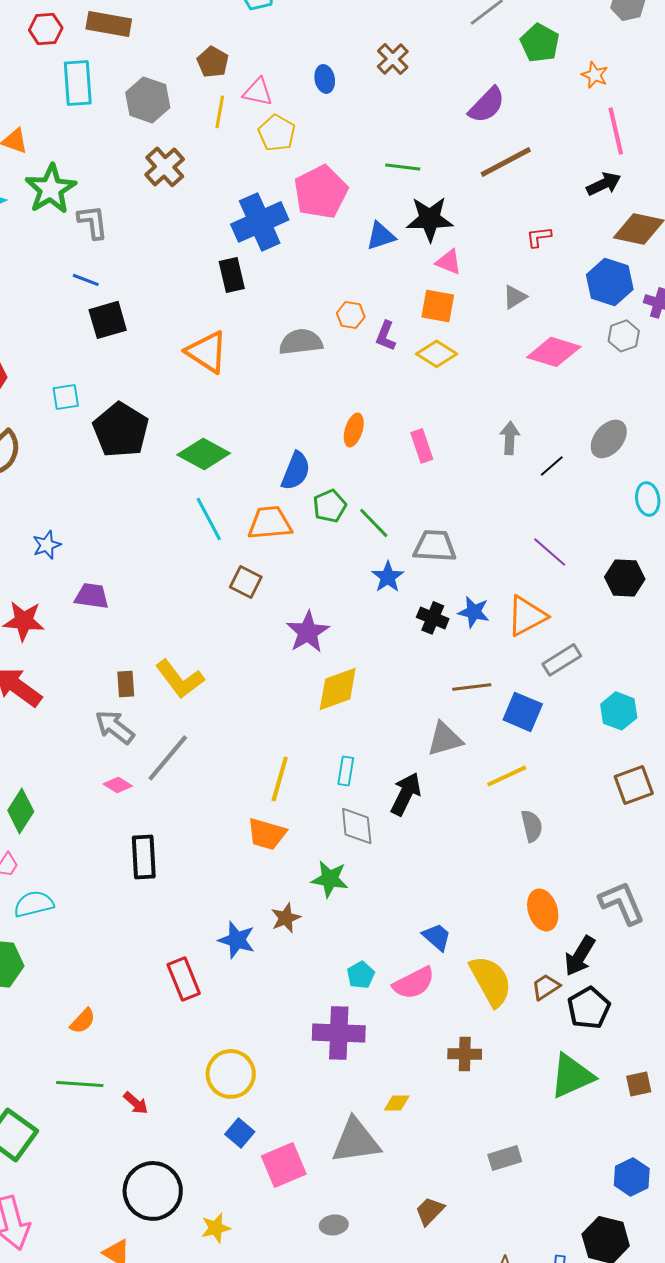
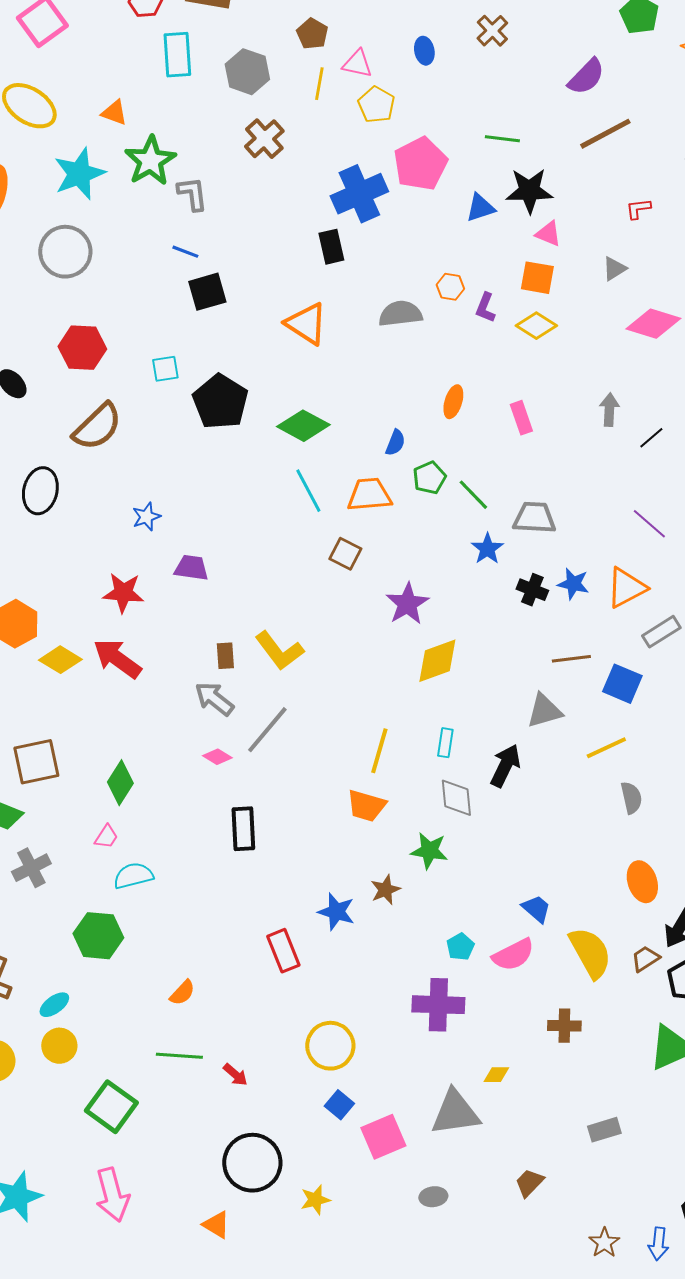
blue semicircle: (296, 471) -> (395, 443), size x0.7

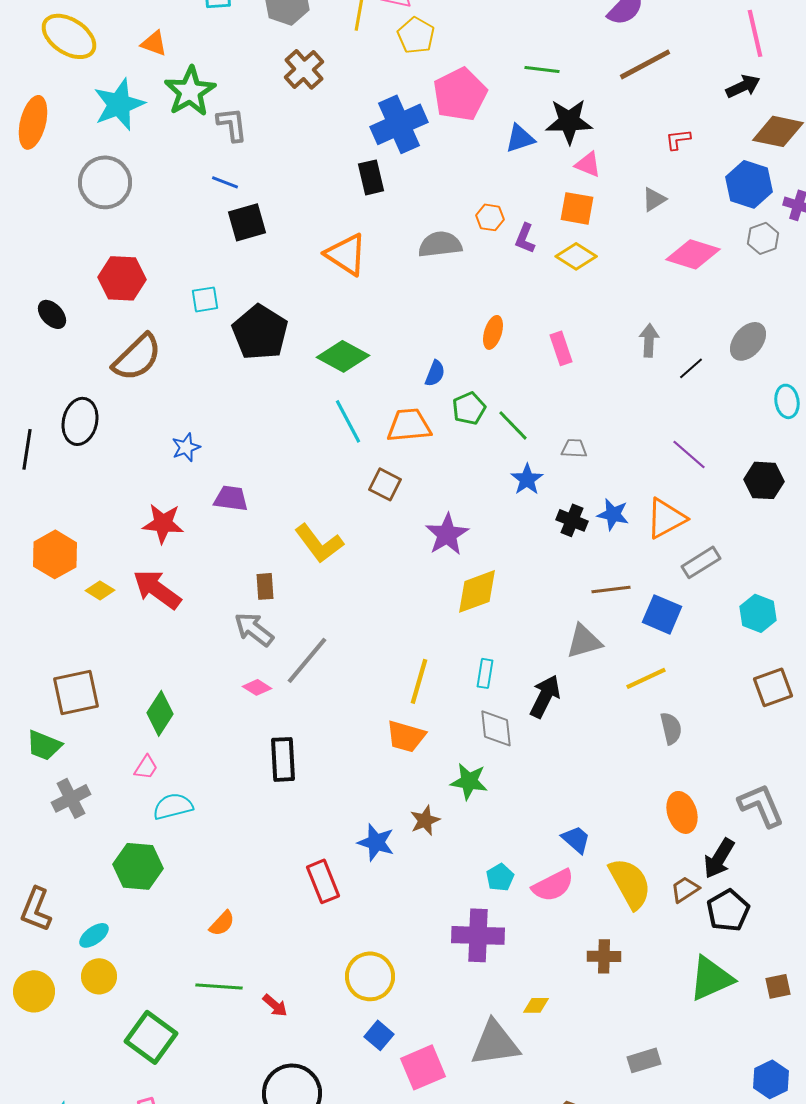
gray trapezoid: (534, 518) -> (574, 448), size x0.6
yellow L-shape: (279, 651) -> (319, 543), moved
yellow diamond: (60, 660) -> (100, 590), size x0.7

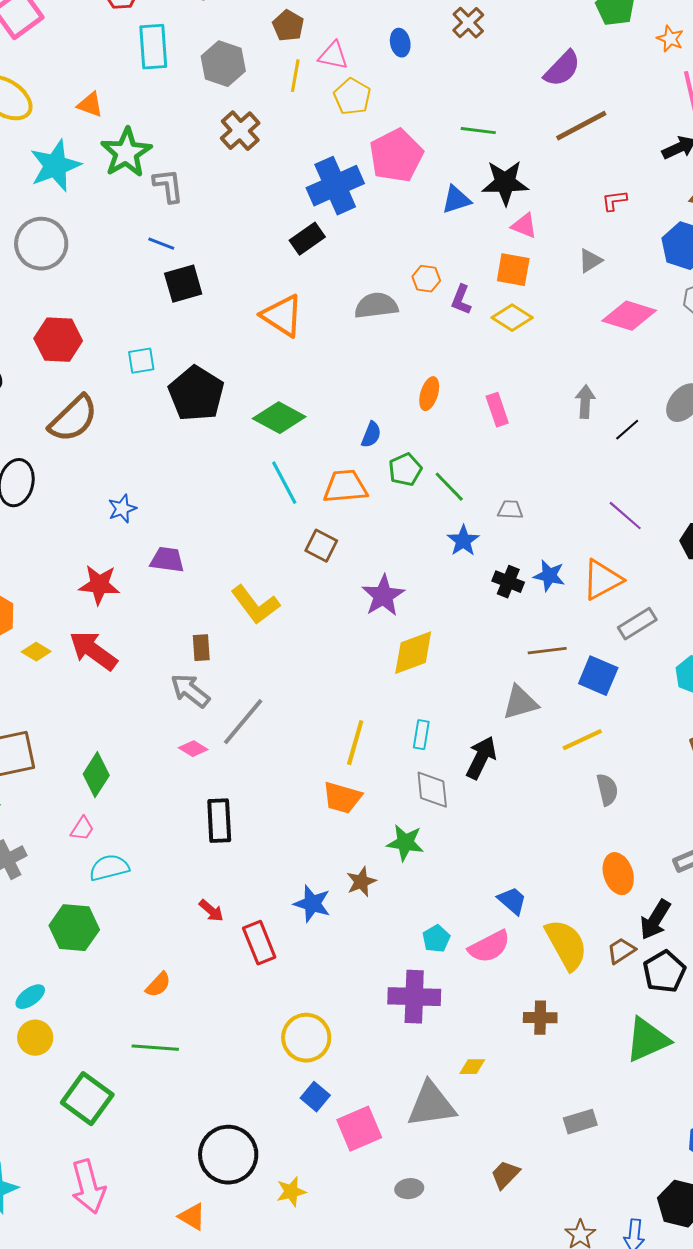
black rectangle: (371, 177) -> (307, 239), turned 68
red arrow: (275, 1005) -> (211, 911), moved

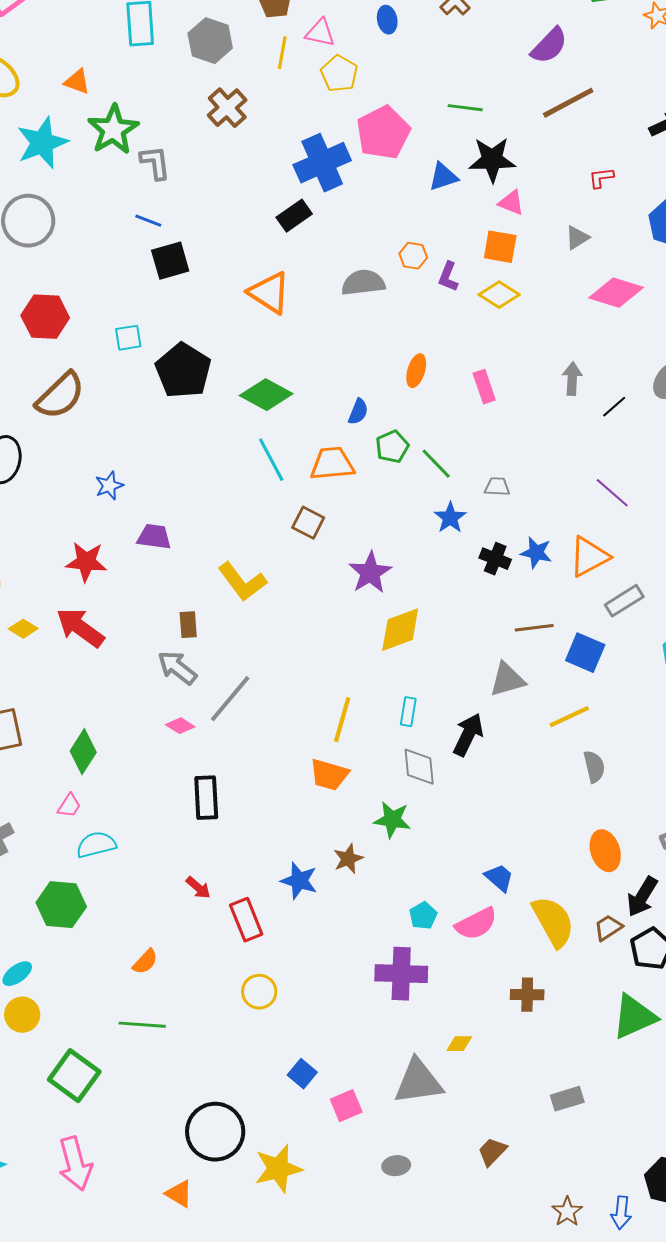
yellow circle: (306, 1038) -> (259, 992), moved, size x0.7
pink square: (359, 1129) -> (346, 1106), size x0.7
yellow star: (291, 1192) -> (278, 1169), size x1.6

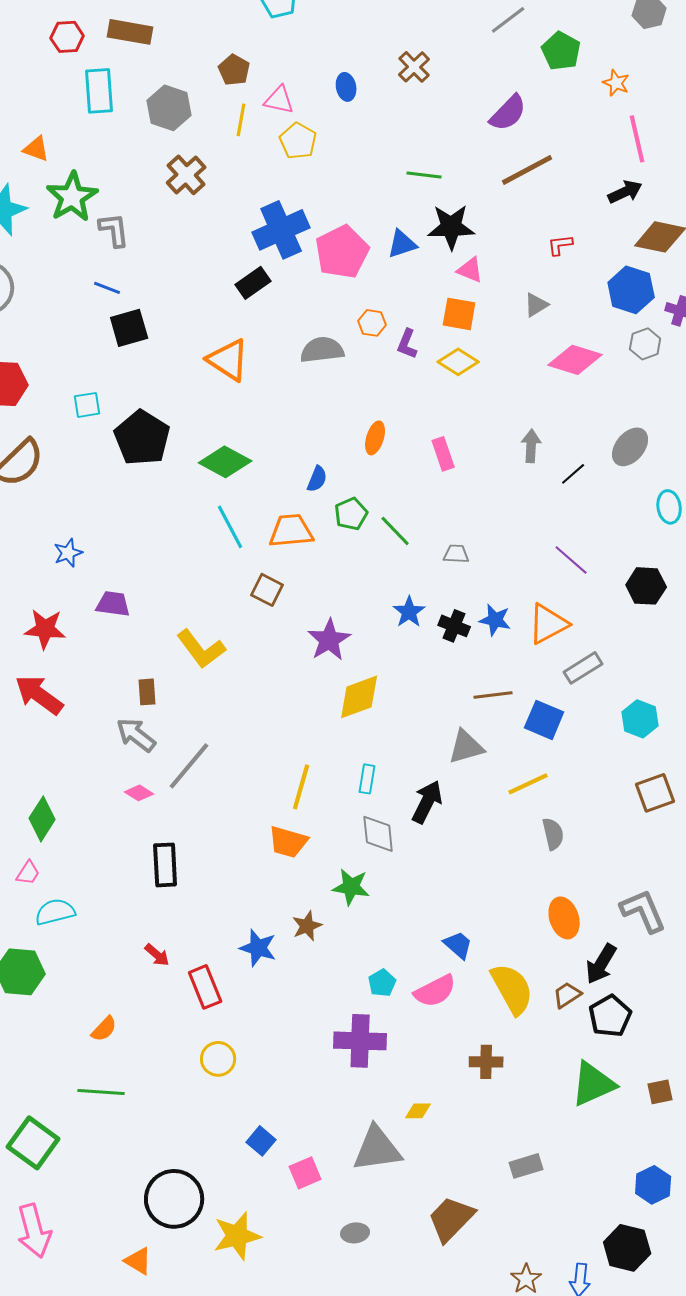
pink pentagon: (383, 133) -> (342, 252), moved
blue star: (450, 518) -> (409, 612), moved
brown trapezoid: (492, 1152) -> (451, 1219), size x1.6

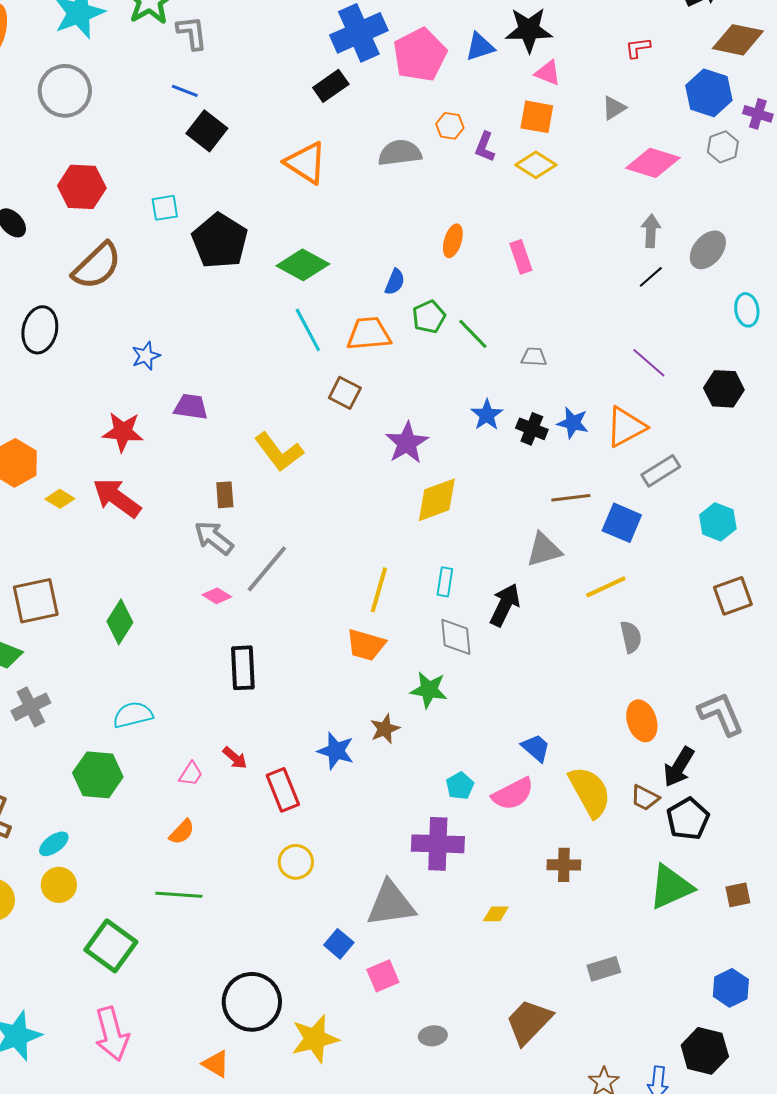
black square: (129, 328) -> (207, 131), turned -36
gray arrow: (531, 446) -> (651, 231), moved
pink trapezoid: (28, 873) -> (191, 774), moved
brown trapezoid: (567, 995) -> (645, 798), turned -120
gray triangle: (377, 1149) -> (391, 904), moved

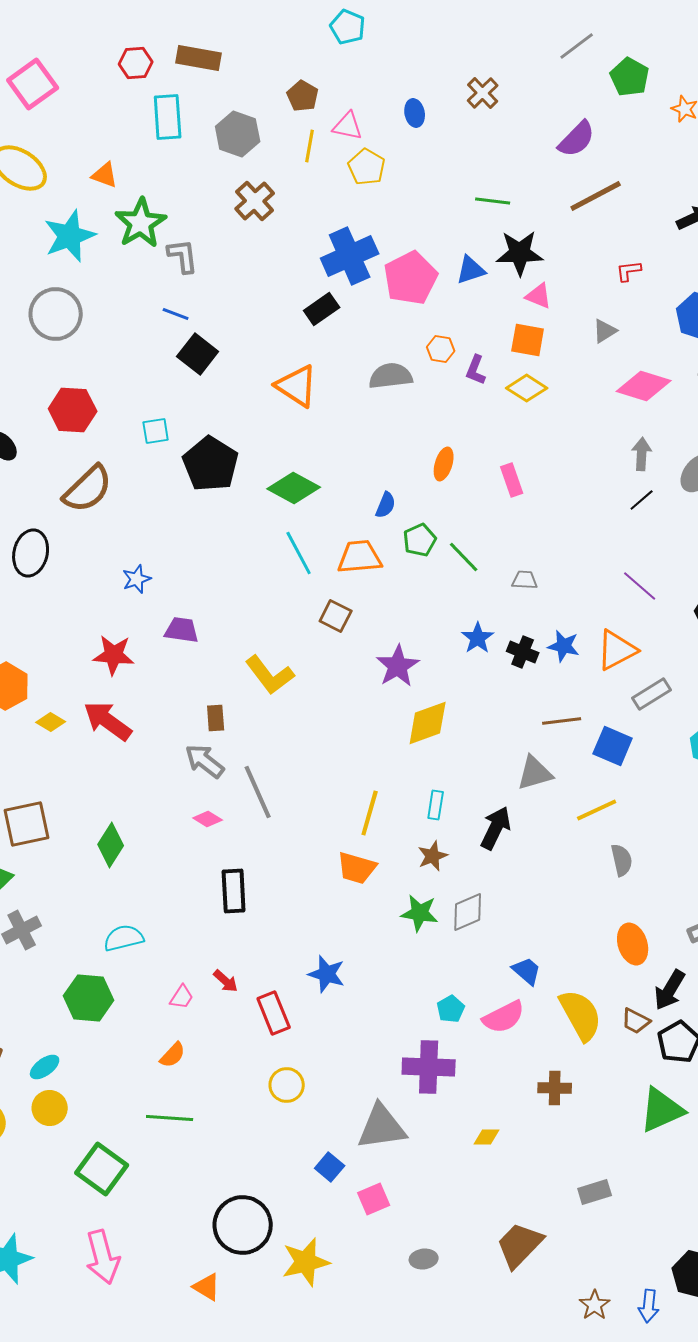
gray line: (267, 569) -> (258, 792), turned -64
gray diamond: (456, 637) -> (468, 912), moved, turned 72
brown star: (385, 729) -> (433, 856), moved

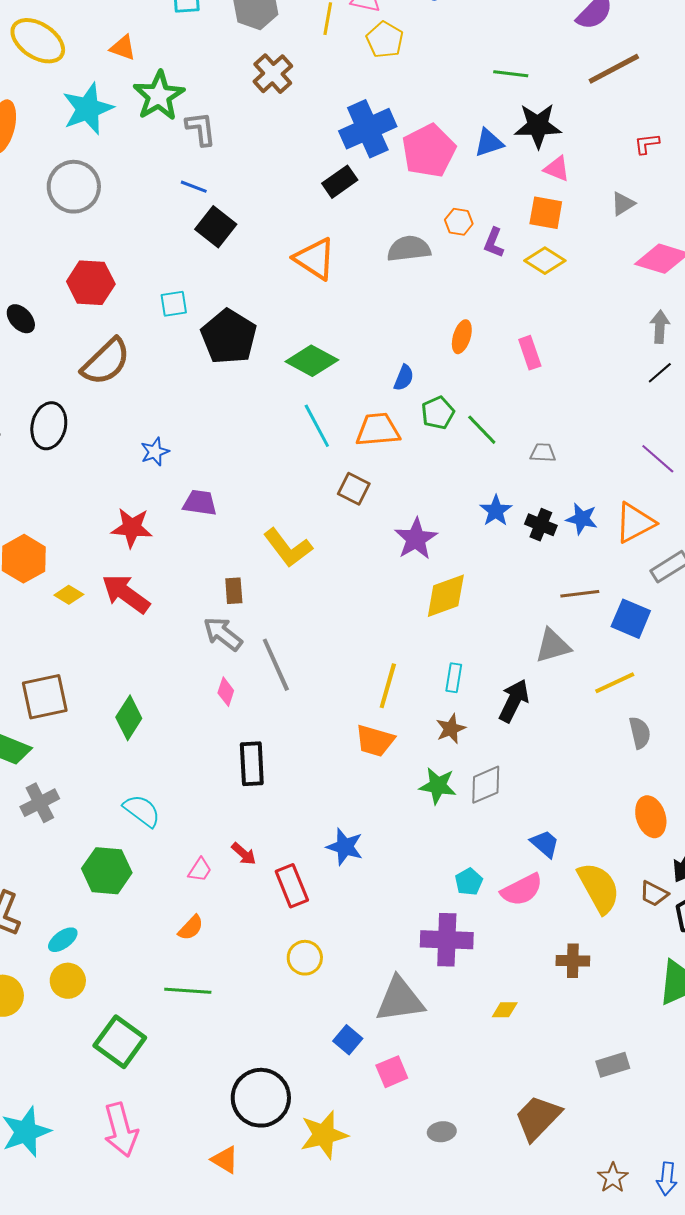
pink diamond: (208, 819) -> (226, 692), turned 76
cyan semicircle: (124, 938) -> (142, 811), turned 51

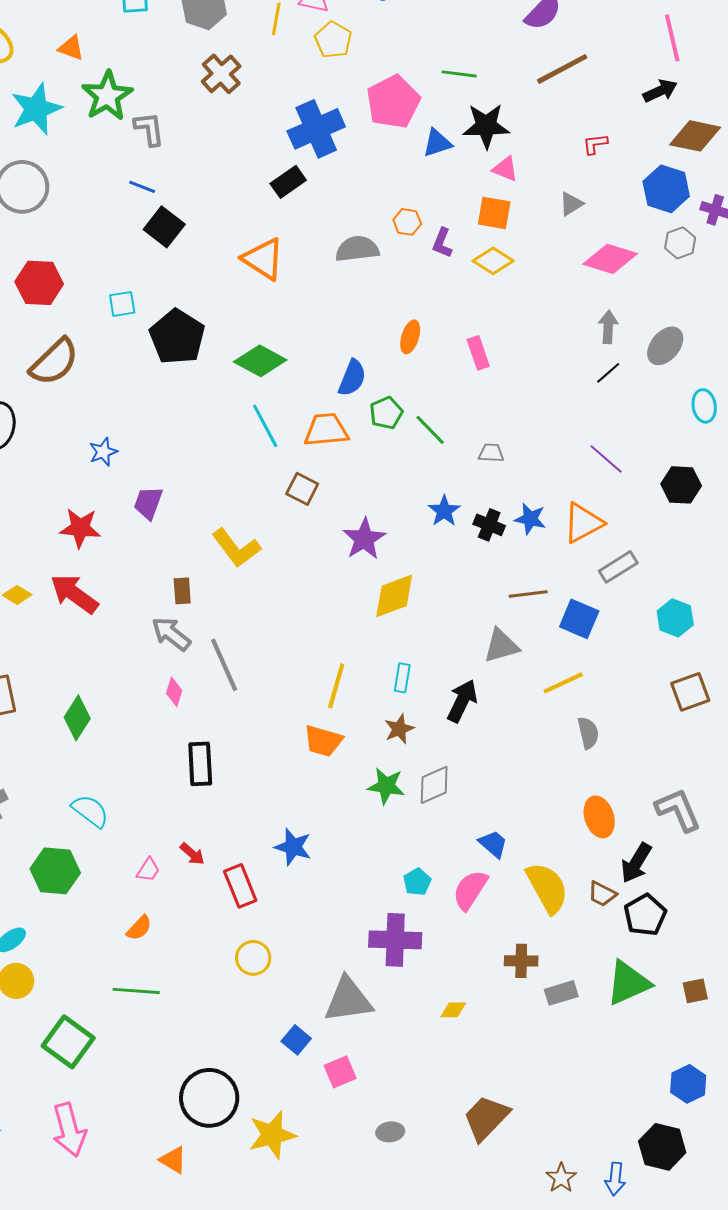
pink pentagon: (429, 151) -> (393, 102), moved
blue semicircle: (404, 378) -> (352, 378), size x1.4
purple trapezoid: (200, 503) -> (148, 503), turned -78
pink semicircle: (522, 890) -> (470, 890), turned 150
gray rectangle: (613, 1065) -> (561, 993), moved

